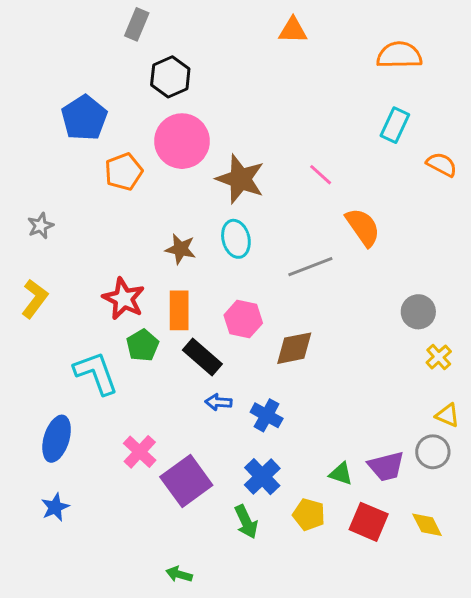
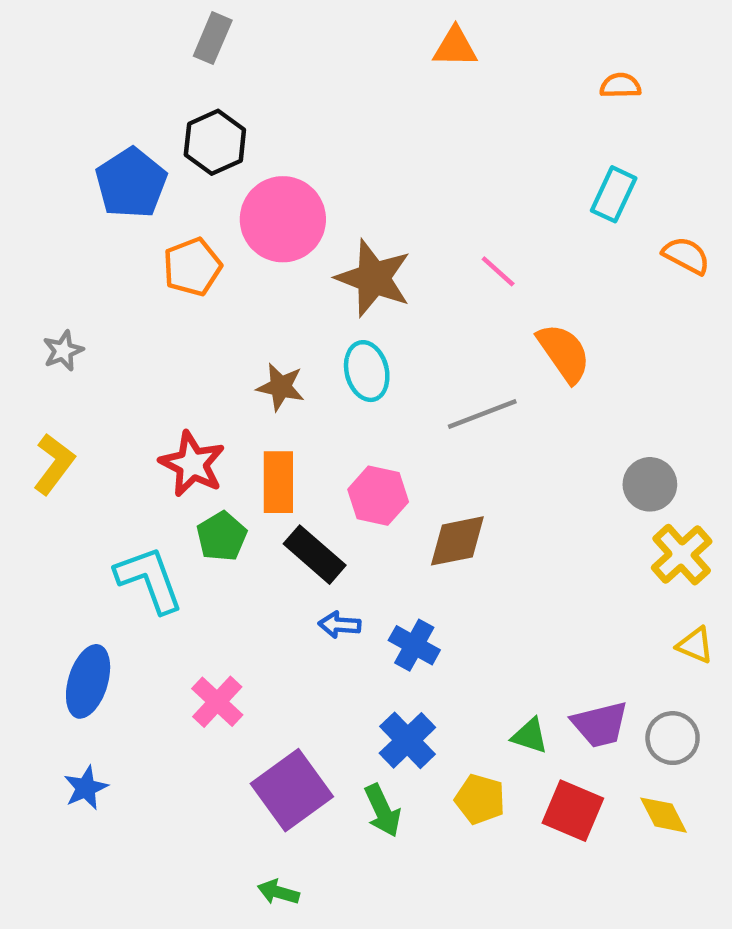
orange semicircle: (399, 55) -> (620, 86), size x0.6
black hexagon: (170, 77) -> (215, 142), moved
yellow cross: (439, 357) -> (682, 555), size x1.5
gray circle: (433, 452) -> (673, 738), moved
purple square: (186, 481) -> (292, 790), moved

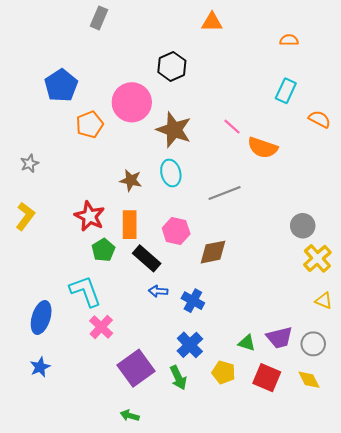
black hexagon: (215, 142) -> (172, 66), moved
orange semicircle: (564, 353) -> (263, 148), moved, turned 144
cyan L-shape: (149, 579) -> (85, 291), moved

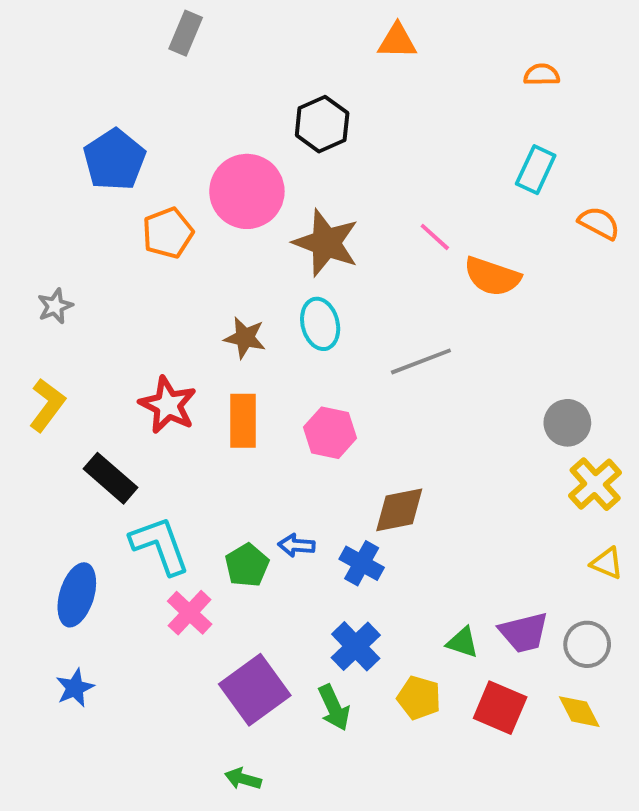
green pentagon: (103, 250) -> (247, 565), moved
brown diamond: (213, 252) -> (399, 510), moved
black rectangle: (147, 258) -> (110, 478), moved

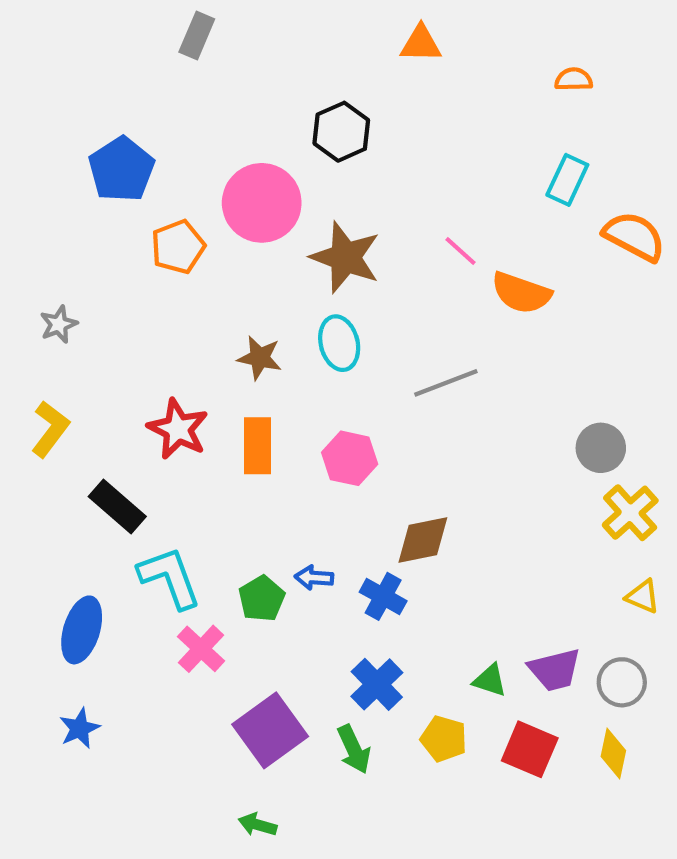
orange semicircle: (599, 223) -> (634, 236), size x1.4
yellow diamond: (579, 712) -> (613, 753), turned 39

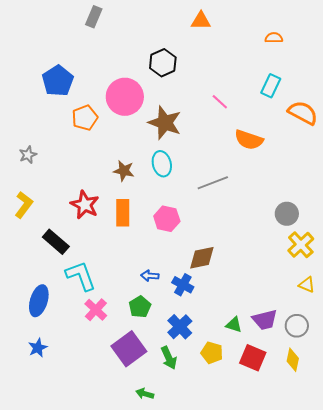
pink line: (461, 251) -> (220, 102), moved
green pentagon: (262, 599) -> (140, 307), moved
green arrow: (258, 825) -> (145, 394), moved

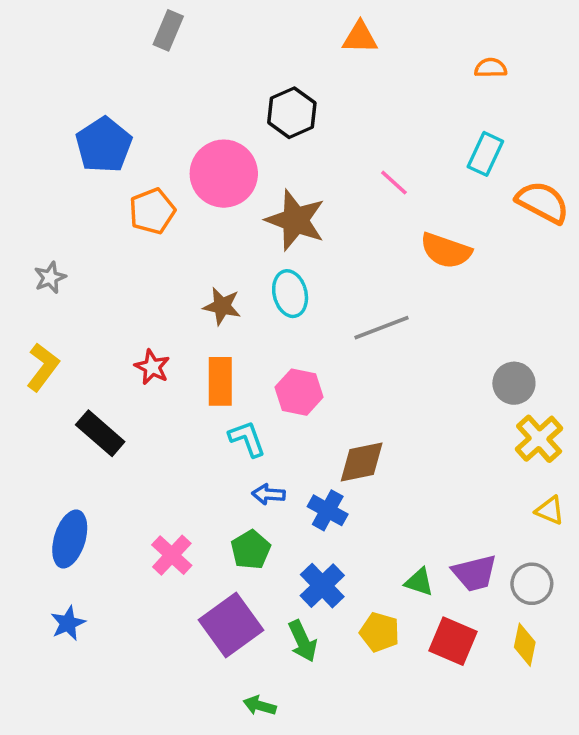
red star: (85, 205) -> (152, 367), size x0.7
cyan L-shape: (81, 276) -> (247, 439), moved, size x0.7

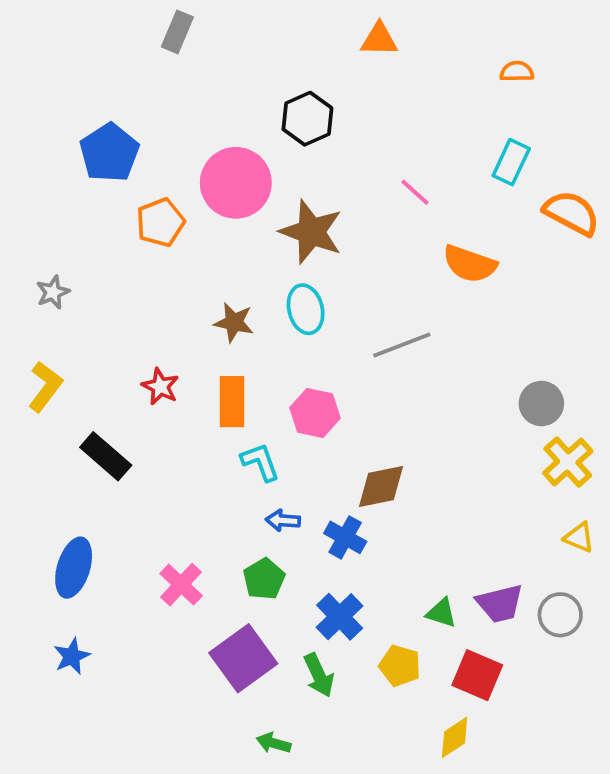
yellow diamond: (525, 645) -> (455, 737), moved, turned 45

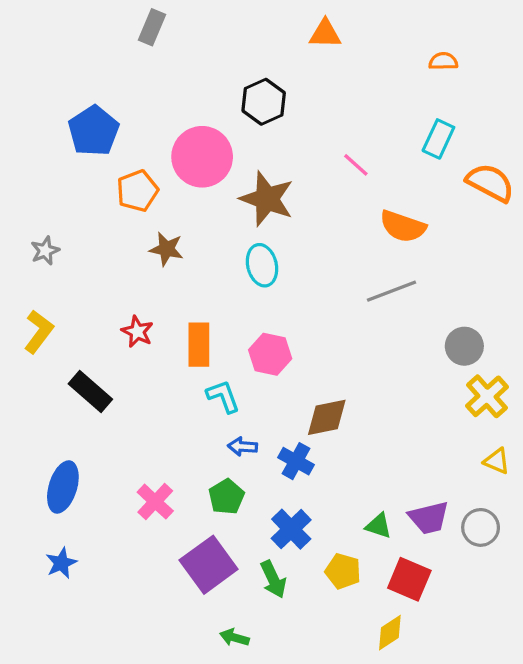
brown star: (234, 322) -> (166, 249), moved
gray line: (402, 345) -> (391, 291), moved

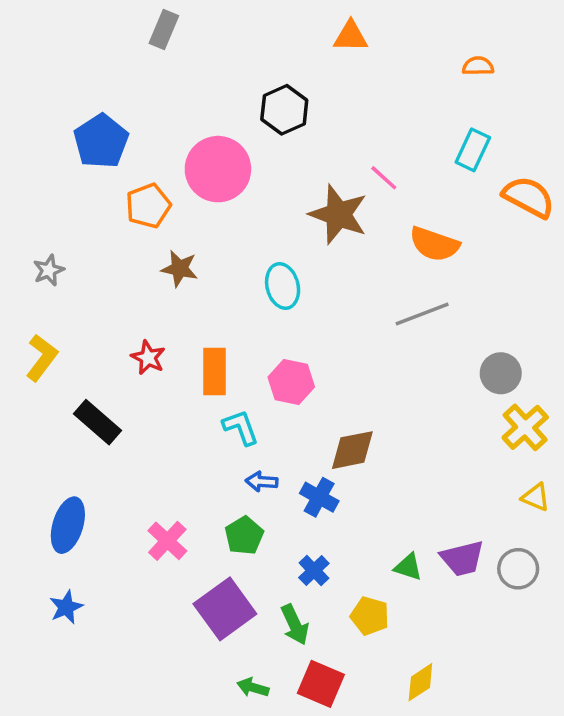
brown star: (267, 199) -> (338, 214), moved
blue cross: (291, 529) -> (314, 570), size x0.7
red square: (409, 579) -> (321, 684), moved

